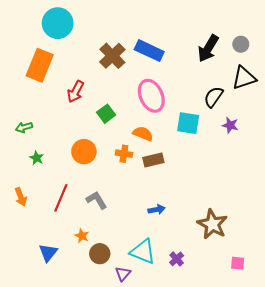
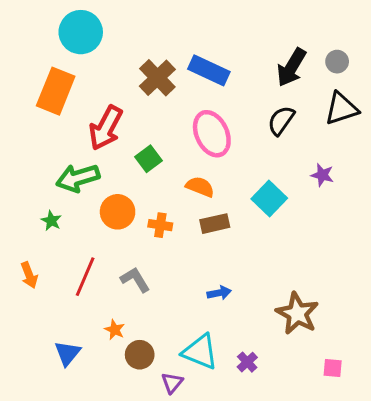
red arrow: (76, 92) -> (106, 128), size x1.4
black semicircle: (213, 97) -> (281, 120), moved
cyan square: (188, 123) -> (269, 199), moved, turned 35
green arrow: (24, 127) -> (78, 178), moved, size x1.8
orange cross: (124, 154) -> (160, 225), moved

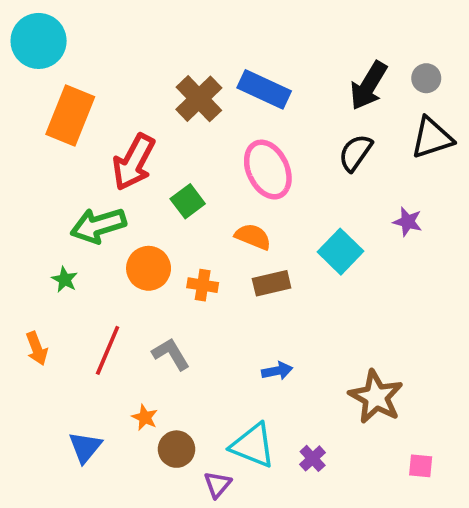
cyan circle: (81, 32) -> (39, 41), moved

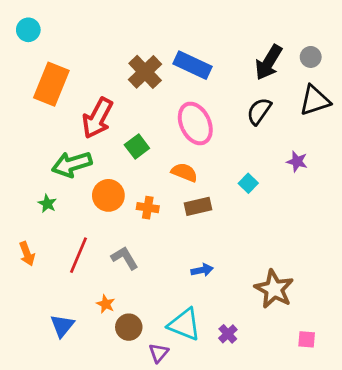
cyan circle: (39, 41) -> (28, 30), size x0.6
cyan square: (341, 252) -> (248, 183), size x0.6

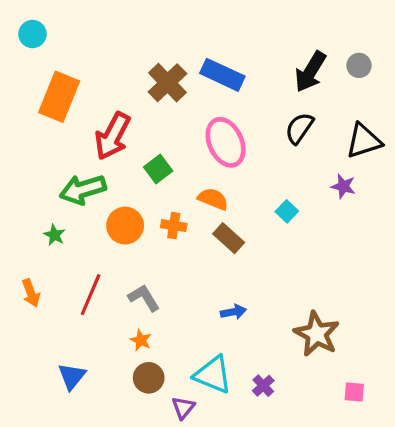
black triangle: (315, 100) -> (364, 141), moved
brown rectangle: (198, 206) -> (229, 238), turned 55
orange cross: (148, 208) -> (174, 226), moved
orange star: (106, 304) -> (141, 340), moved

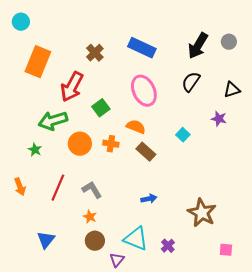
brown cross: (167, 83) -> (95, 53), moved, size x0.7
black triangle: (364, 141) -> (232, 90), size x0.7

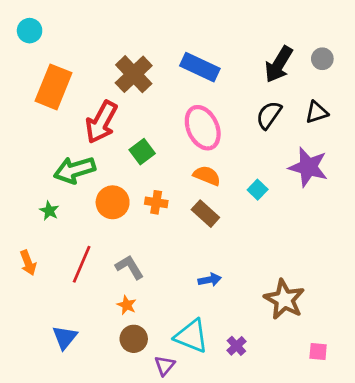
brown cross: (95, 53) -> (134, 74), size x1.5
black triangle: (232, 90) -> (317, 112), moved
purple star: (219, 119) -> (308, 167), size x1.8
orange semicircle: (136, 127) -> (207, 176), moved

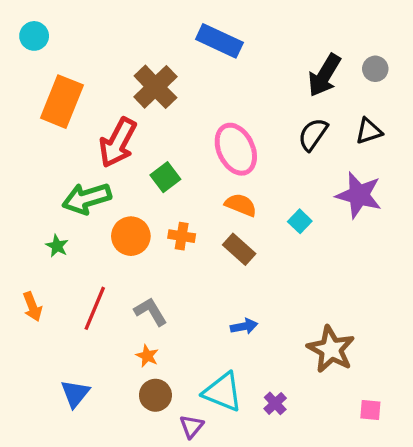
blue rectangle: (200, 67) -> (219, 41), moved

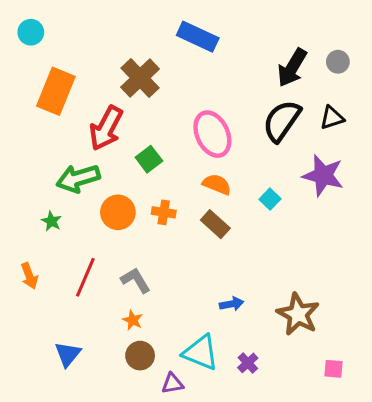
black semicircle: (313, 134) -> (282, 121), size x1.4
blue arrow: (244, 326) -> (232, 304), moved
purple triangle: (192, 426) -> (173, 384), turned 40

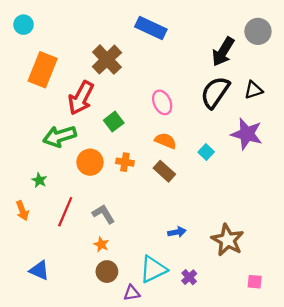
gray circle: (338, 62) -> (258, 31), moved, size x1.5
pink ellipse: (212, 134) -> (162, 102), size x0.7
green star: (51, 221) -> (39, 180), moved
cyan triangle: (201, 353) -> (153, 269), turned -48
blue triangle: (68, 354) -> (39, 270), moved, turned -45

